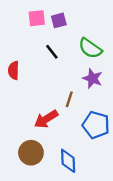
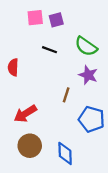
black line: (52, 52) -> (50, 50), turned -32
red arrow: (46, 119) -> (25, 114), moved

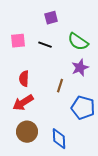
pink square: (35, 18) -> (18, 41), moved
red semicircle: (13, 67) -> (24, 79), moved
purple star: (88, 75) -> (80, 68), turned 30

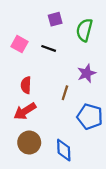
pink square: (18, 41) -> (19, 44), turned 35
green semicircle: (78, 42) -> (84, 30), moved, turned 70

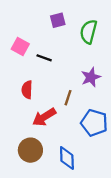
black line: (49, 48) -> (44, 58), moved
red arrow: (25, 111) -> (44, 117), moved

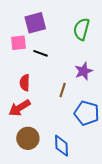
purple square: (58, 20) -> (35, 23), moved, size x1.5
pink square: (20, 46) -> (18, 43), turned -35
red arrow: (44, 117) -> (19, 108), moved

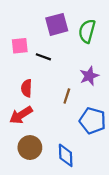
purple square: (35, 23) -> (57, 24), moved

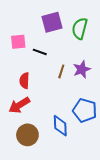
brown line: (67, 96) -> (61, 71), moved
blue diamond: (66, 155) -> (60, 126), moved

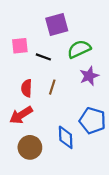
green semicircle: (80, 28) -> (79, 49), moved, turned 50
brown line: (61, 71) -> (52, 87), moved

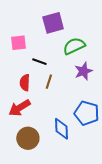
black line: (43, 57) -> (39, 62), moved

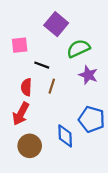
purple square: (53, 23) -> (56, 24), turned -35
purple star: (84, 71) -> (88, 75), turned -30
red arrow: (20, 108) -> (21, 114), turned -30

